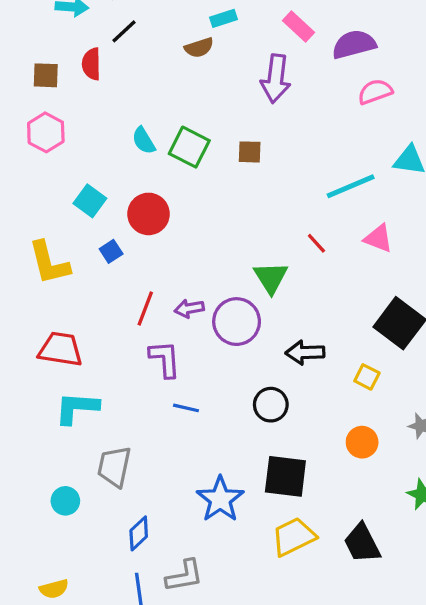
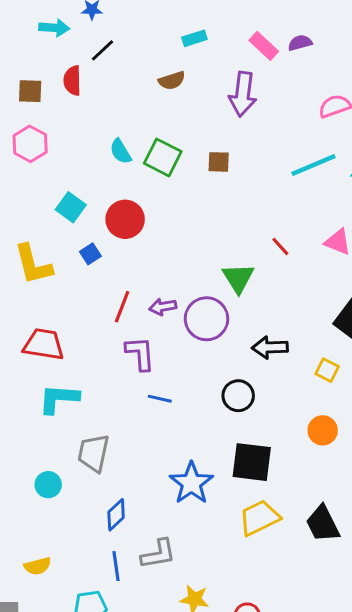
purple semicircle: (354, 44) -> (300, 43), moved, size x0.6
brown semicircle: (199, 48) -> (172, 81), moved
cyan line: (351, 186) -> (314, 165), moved

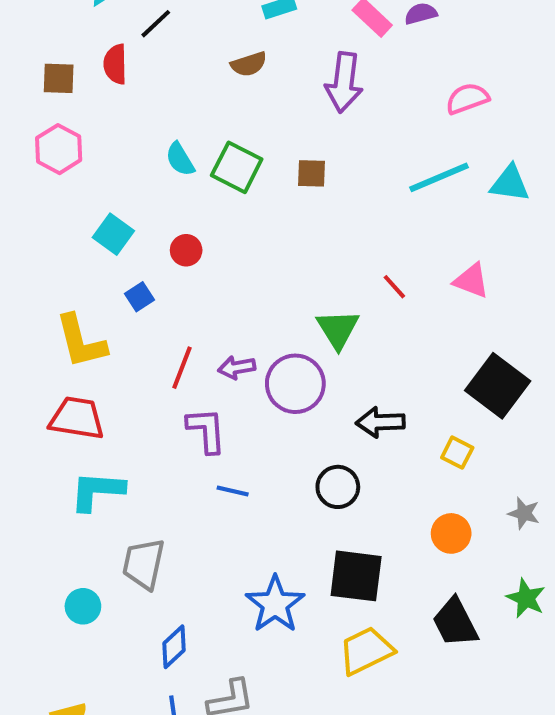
red circle: (125, 219) -> (186, 250), size x0.6
yellow L-shape: (33, 265) -> (81, 341), moved
black trapezoid: (323, 524) -> (455, 622), moved

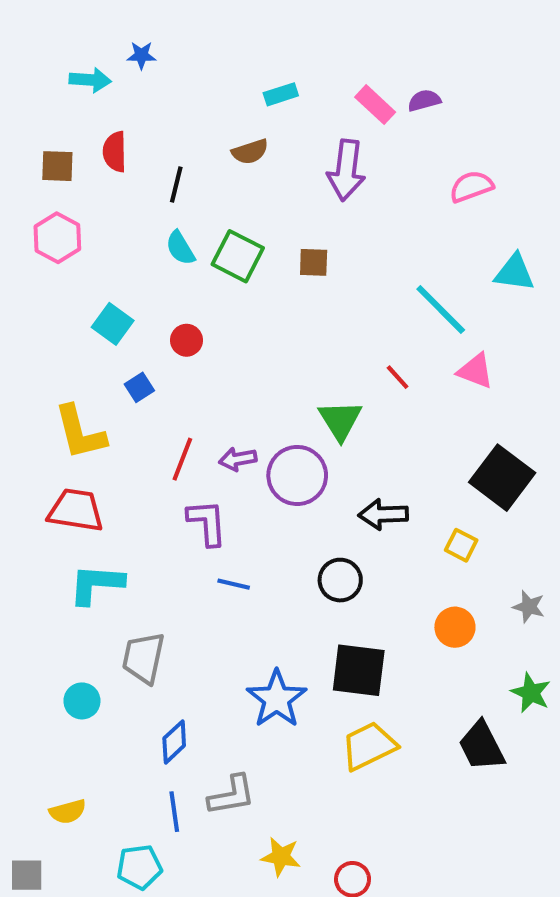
black line: (156, 24) -> (176, 184), moved, turned -33
cyan line: (439, 177) -> (441, 309), moved, turned 68
black trapezoid: (455, 622) -> (482, 746), moved

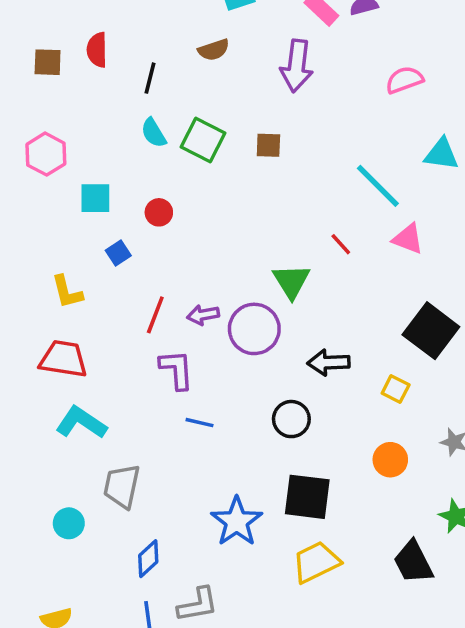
pink hexagon: (57, 238) -> (46, 154), moved
cyan square: (113, 324) -> (95, 198), turned -36
yellow L-shape: (80, 432) -> (67, 292), size x0.7
cyan L-shape: (96, 584) -> (81, 423), turned 30

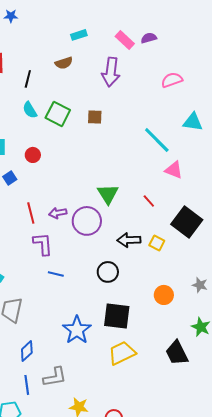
red line: (341, 244) -> (149, 201), moved
red line: (155, 315) -> (31, 213), turned -35
yellow square: (396, 389) -> (157, 243), moved

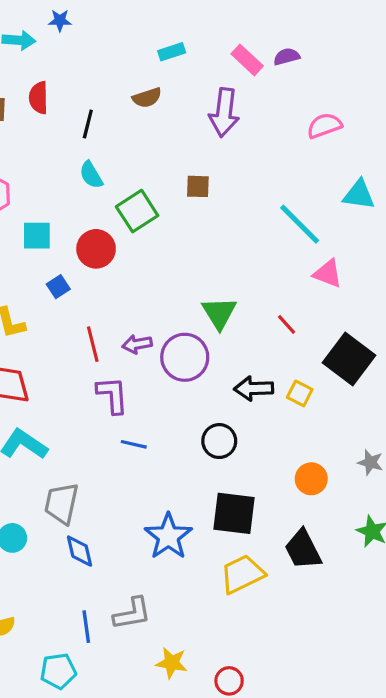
green square: (58, 114) -> (137, 211), moved, turned 30
red circle: (33, 155) -> (96, 249), size x1.5
blue diamond: (27, 351) -> (80, 551), moved, turned -60
black trapezoid: (177, 353) -> (303, 549), moved

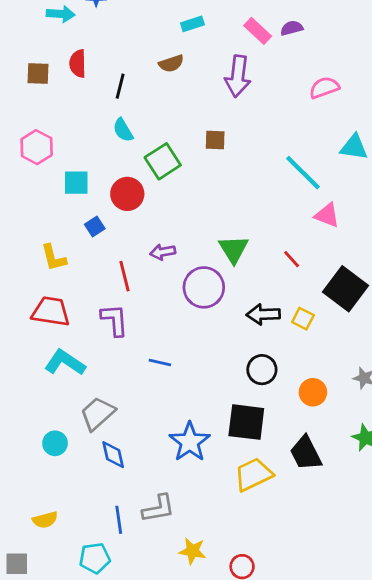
purple arrow: (137, 344) -> (163, 252), moved
purple L-shape: (112, 395) -> (115, 320), moved
black circle: (219, 441) -> (262, 370), moved
gray trapezoid: (62, 503) -> (98, 414), turned 36

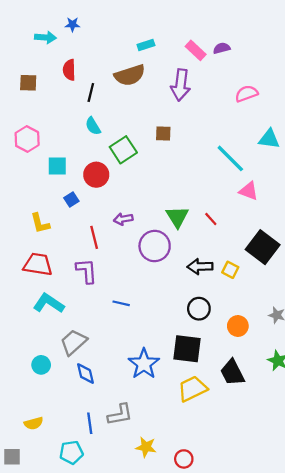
red semicircle: (78, 64) -> (69, 70), moved
brown semicircle: (171, 64) -> (130, 75), size x1.6
red line: (292, 259) -> (211, 219), moved

